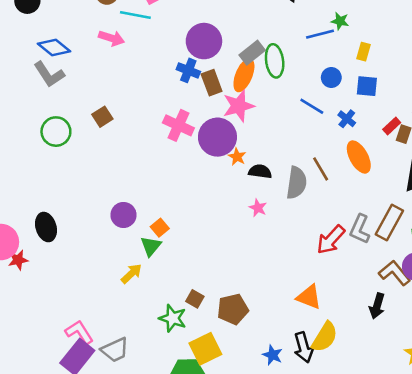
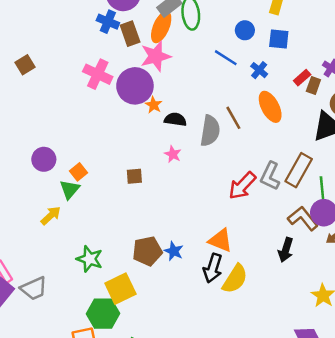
brown square: (195, 299) -> (134, 176), moved, turned -35
black arrow: (304, 347) -> (213, 268), moved, turned 32
blue star: (273, 355) -> (174, 251), moved

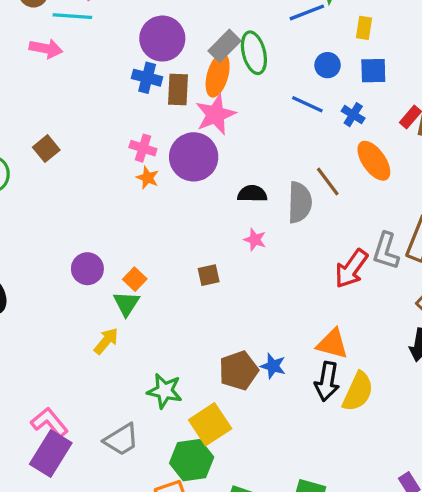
brown rectangle: (130, 34) -> (178, 90), turned 30
pink cross: (98, 74) -> (143, 148), size x0.7
orange star: (154, 105) -> (148, 178), moved
gray trapezoid: (34, 289) -> (121, 440), moved

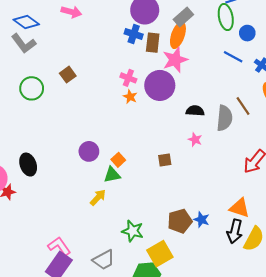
green ellipse: (254, 53) -> (226, 17), moved
green triangle: (126, 304) -> (112, 175), turned 42

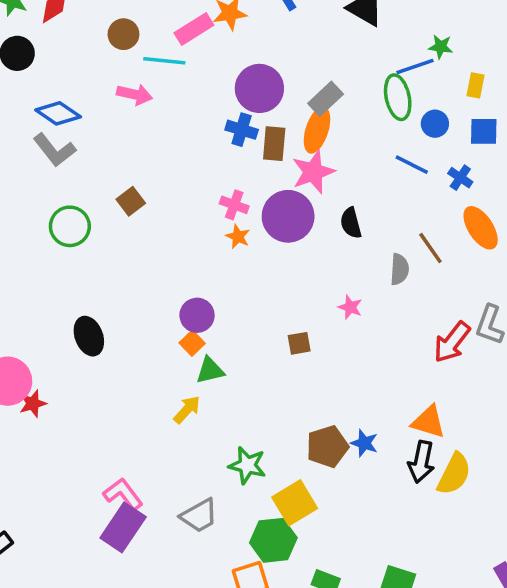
black semicircle: (195, 111) -> (351, 223), moved, turned -108
gray semicircle: (225, 118) -> (399, 269), size x0.7
purple circle: (89, 151) -> (197, 315), moved
orange square: (118, 160) -> (192, 343), moved
black ellipse: (28, 165) -> (89, 336), moved

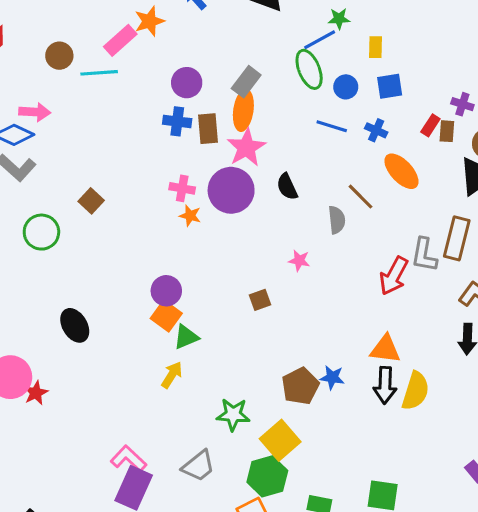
purple circle: (259, 88) -> (187, 83), size x0.7
pink arrow: (134, 94) -> (35, 112), moved
orange square: (192, 343) -> (166, 316), size x1.4

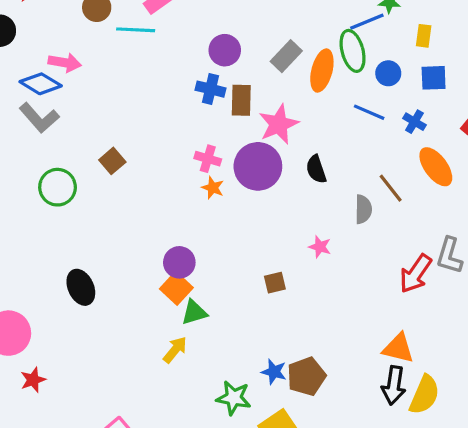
orange ellipse: (243, 110) -> (322, 71), moved
blue star: (332, 377) -> (274, 372), moved
red star: (36, 393) -> (33, 380), moved

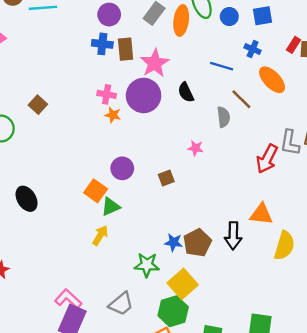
blue line: (369, 112) -> (222, 66), moved
purple circle: (179, 262) -> (122, 168), moved
black arrow: (394, 385) -> (233, 236), moved

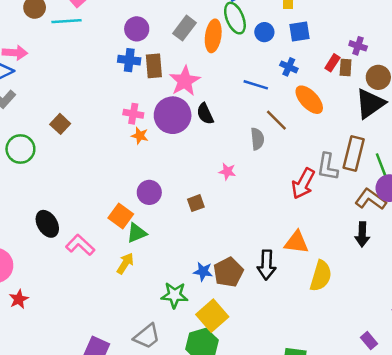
black semicircle: (186, 92) -> (205, 114), moved
pink L-shape: (68, 299) -> (80, 245), moved

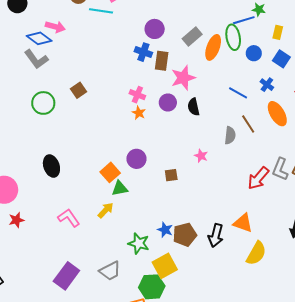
blue square: (300, 32) -> (281, 59), turned 30
purple circle: (173, 115) -> (168, 103), size x0.6
pink L-shape: (80, 245) -> (69, 218), moved

